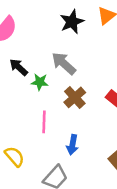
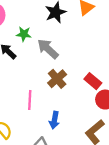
green star: (40, 82) -> (24, 34), moved

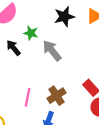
brown cross: (57, 79) -> (57, 96), moved

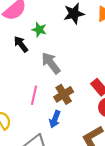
gray arrow: (52, 51) -> (51, 63), moved

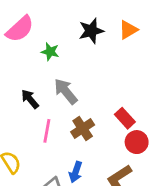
black arrow: (21, 44) -> (30, 99), moved
blue arrow: (55, 119) -> (76, 172), moved

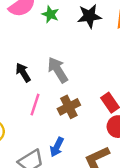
green star: (50, 52) -> (50, 14), moved

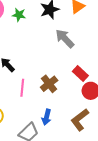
gray arrow: (58, 70) -> (65, 39), moved

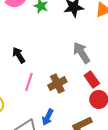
gray arrow: (65, 39) -> (82, 53), moved

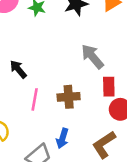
red rectangle: (92, 79) -> (109, 87), turned 42
brown cross: (57, 83) -> (69, 97), turned 30

